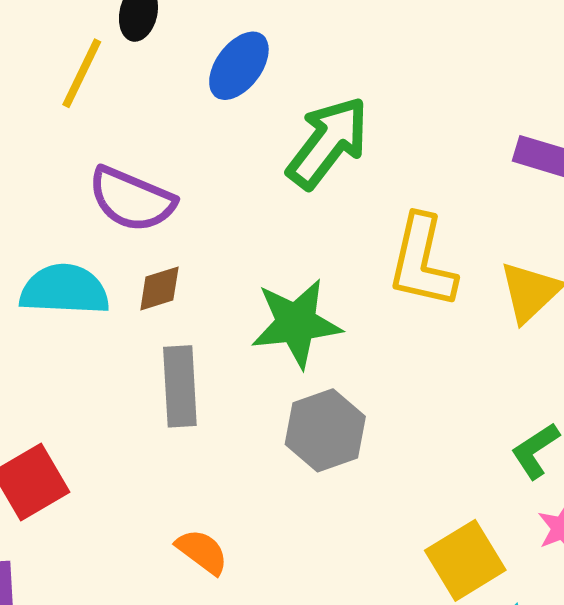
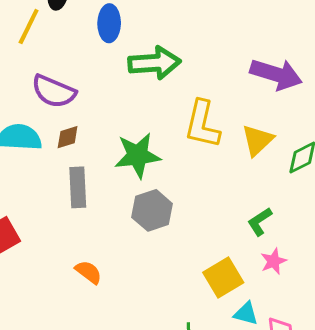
blue ellipse: (239, 66) -> (109, 23), turned -36
green arrow: (328, 143) -> (154, 63), turned 48

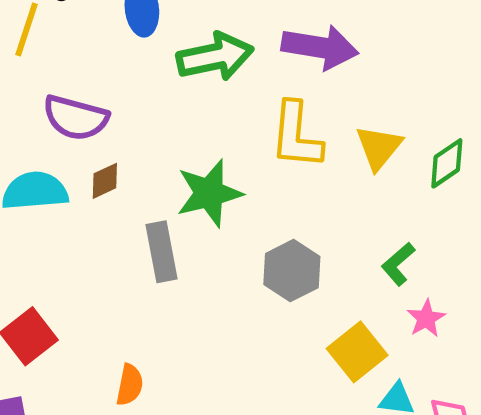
purple arrow: (276, 74) -> (320, 47), moved
gray rectangle: (78, 187) -> (161, 252), moved
gray hexagon: (152, 210) -> (292, 271), moved
orange semicircle: (88, 272) -> (130, 385), moved, turned 72

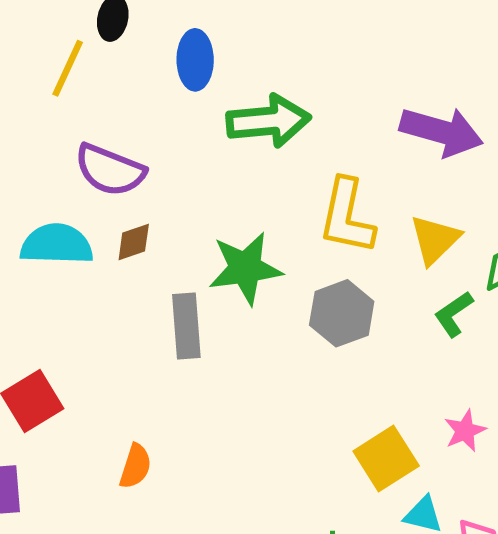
purple arrow: (320, 47) -> (441, 132), moved
green L-shape: (398, 264) -> (454, 314), moved
gray hexagon: (292, 271) -> (342, 313), moved

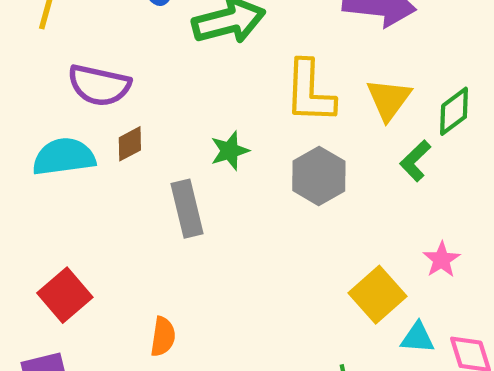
green star: (245, 268) -> (230, 151), size x0.6

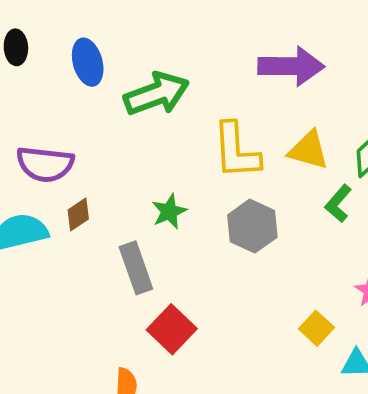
yellow triangle: (389, 99) -> (309, 150), turned -45
red square: (65, 295) -> (172, 329), moved
yellow square: (378, 295) -> (316, 328), size x0.7

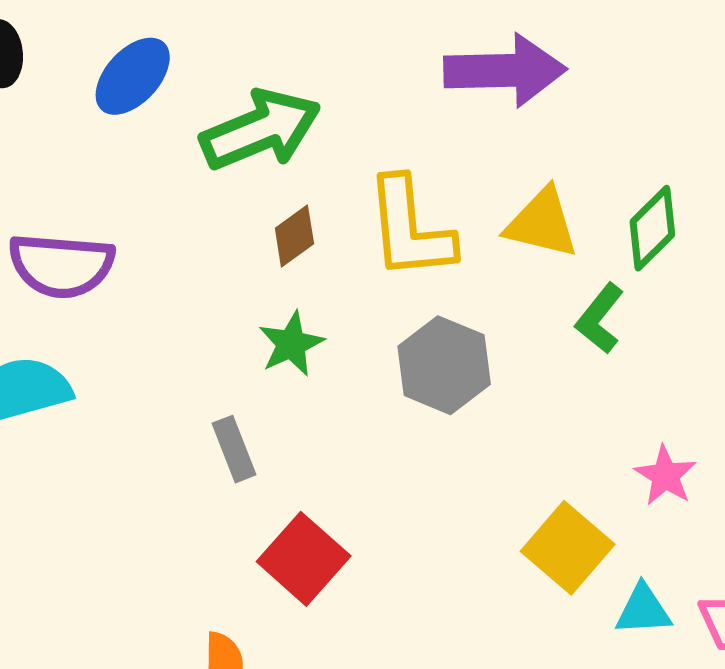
blue ellipse: (88, 62) -> (133, 76), turned 60
brown diamond: (78, 214) -> (294, 236), moved
gray rectangle: (136, 268) -> (234, 449), size x0.7
yellow square: (316, 328) -> (568, 548), size x1.4

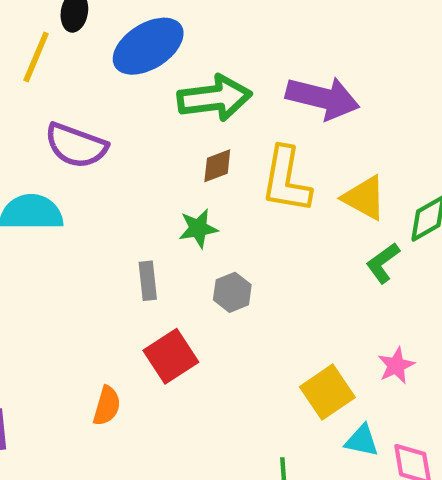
purple arrow: (505, 71) -> (323, 98), moved
blue ellipse: (133, 76) -> (148, 46), size x1.4
gray hexagon: (444, 365) -> (232, 292), moved, size x0.7

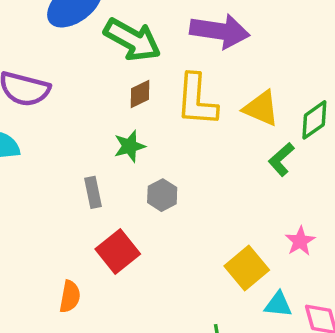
green arrow: (214, 98) -> (132, 40), turned 42

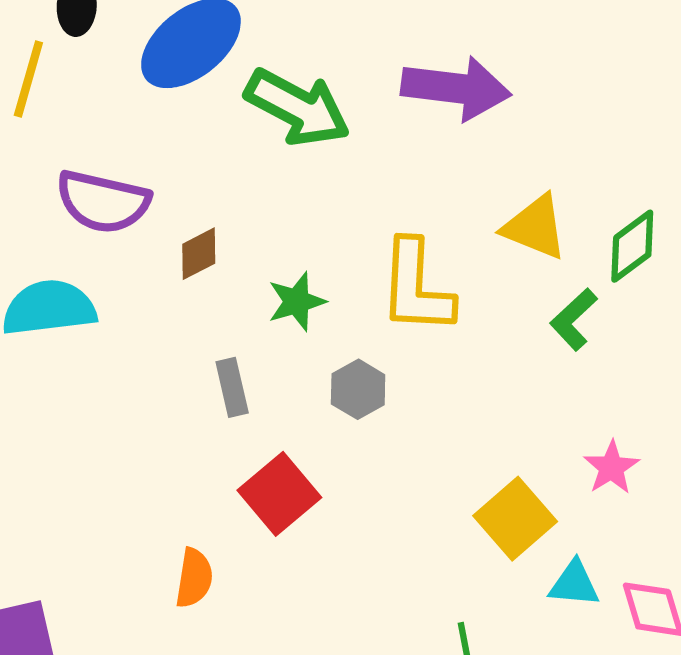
brown diamond: (140, 94) -> (199, 254), moved
yellow L-shape: (197, 100) -> (416, 287), moved

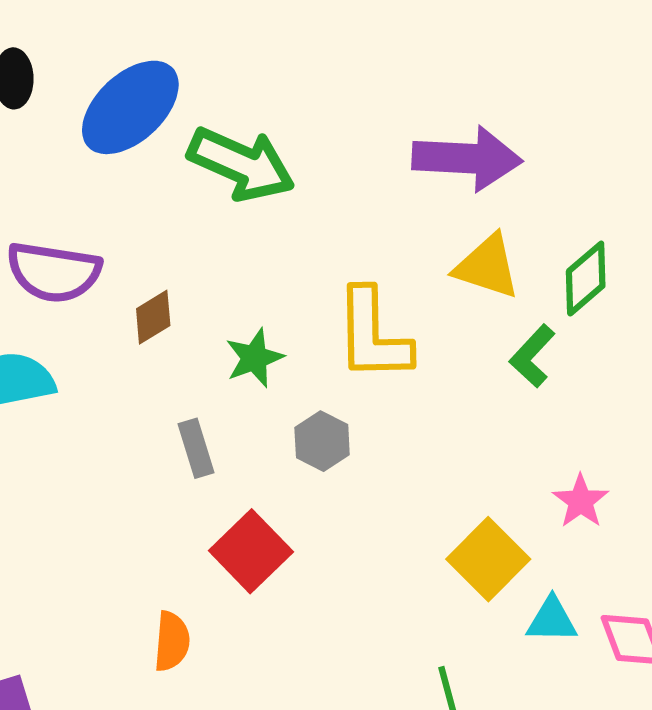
purple arrow: (456, 88) -> (467, 158), moved

